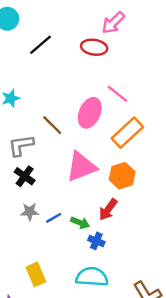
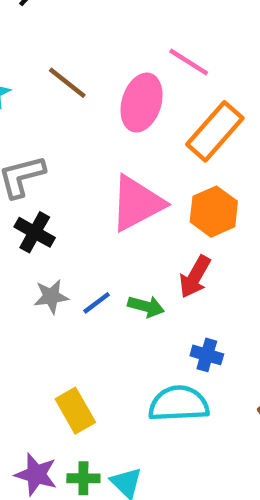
brown line: (52, 125) -> (67, 83), moved
blue cross: (96, 241) -> (207, 355), moved

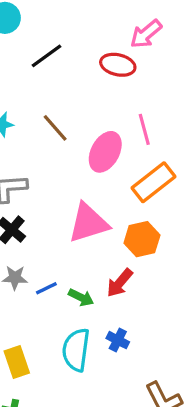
pink line: (189, 62) -> (144, 129), turned 32
cyan semicircle: (179, 404) -> (76, 350), moved, turned -90

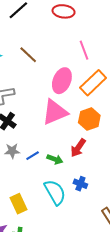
pink ellipse: (105, 152) -> (62, 81), moved
cyan semicircle: (76, 350) -> (55, 192), turned 148

